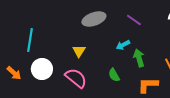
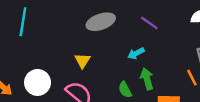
cyan line: (30, 40) -> (23, 22), moved
green arrow: (139, 58) -> (147, 79), moved

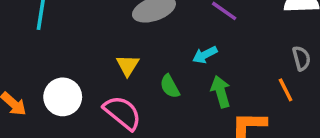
green semicircle: (125, 90) -> (170, 86), moved

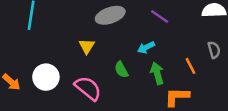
yellow triangle: (128, 65) -> (87, 46), moved
orange line: (286, 90) -> (191, 66), moved

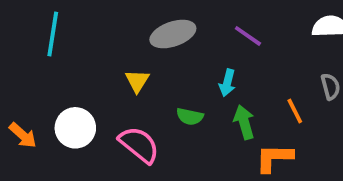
cyan arrow: (146, 47) -> (227, 83), turned -49
green semicircle: (121, 70) -> (190, 117), turned -49

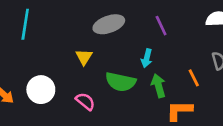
purple line: (248, 36) -> (161, 26), turned 30
green semicircle: (190, 117) -> (121, 82), size x1.6
pink semicircle: (139, 145) -> (85, 101), size x0.7

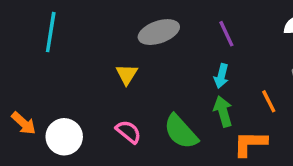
cyan arrow: (147, 58) -> (221, 76), moved
green semicircle: (121, 82) -> (181, 132), moved, turned 36
white circle: (41, 90) -> (64, 137), moved

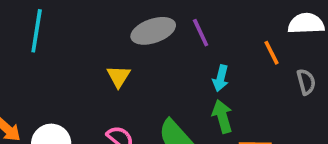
purple line: (226, 34) -> (201, 33), moved
orange line: (269, 101) -> (272, 53), moved

